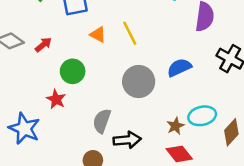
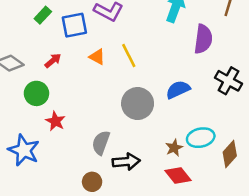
red arrow: (43, 45) -> (53, 61), moved
green circle: (73, 71) -> (36, 93), moved

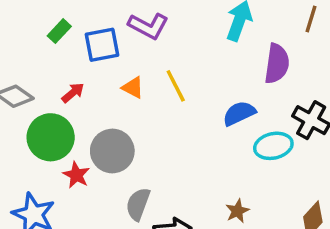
blue semicircle: (178, 90) -> (239, 113), moved
green circle: (36, 93) -> (51, 137), size x1.4
gray circle: (138, 104) -> (112, 151), moved
cyan ellipse: (201, 138) -> (273, 146), moved

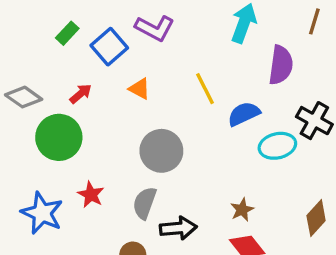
blue square: (102, 45) -> (109, 47), turned -30
yellow line: (176, 86) -> (205, 89), moved
gray circle: (112, 151) -> (161, 151), moved
red star: (76, 175) -> (91, 195), moved

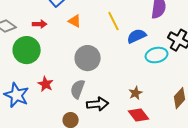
red arrow: (81, 94) -> (40, 24), turned 40

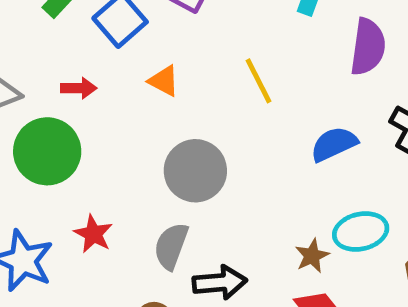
blue semicircle: (137, 36) -> (334, 144), moved
cyan ellipse: (157, 55) -> (361, 231), moved

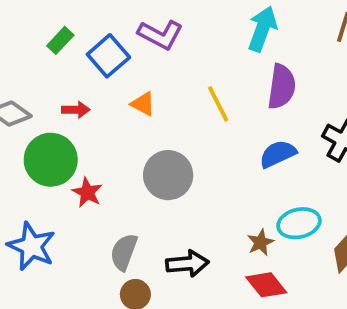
purple semicircle: (368, 47) -> (282, 87), moved
red star: (93, 234) -> (87, 192), moved
gray semicircle: (171, 246) -> (124, 252), moved

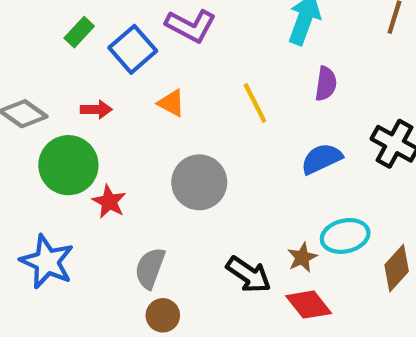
purple semicircle: (282, 87) -> (326, 84), size x0.7
black arrow: (187, 264) -> (249, 275), moved, turned 39

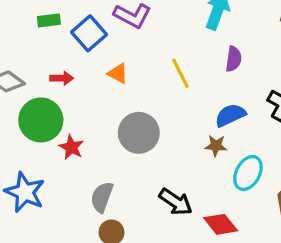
green rectangle: (79, 32) -> (49, 20), turned 40
cyan ellipse: (345, 236) -> (248, 173), turned -48
brown star: (302, 257) -> (216, 146), moved, turned 30

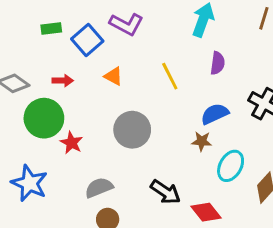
gray semicircle: (102, 197) -> (99, 188), turned 48

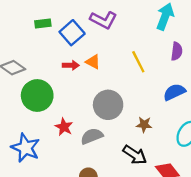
red arrow: (63, 81) -> (71, 65), moved
brown star: (202, 141) -> (144, 125), moved
red star: (71, 143) -> (64, 127), moved
gray semicircle: (99, 188) -> (92, 136), moved

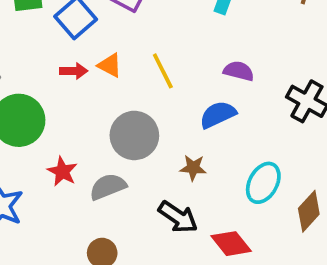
purple semicircle: (177, 51) -> (239, 71), moved, turned -84
yellow line: (138, 62) -> (163, 71), moved
blue semicircle: (174, 92) -> (218, 115), moved

